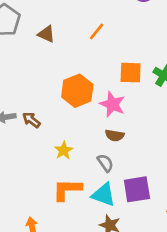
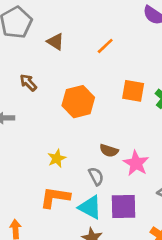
pink star: (112, 104) -> (136, 163), moved
brown arrow: (31, 120) -> (28, 83), moved

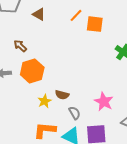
orange square: (133, 91) -> (95, 24), moved
orange hexagon: (78, 102) -> (32, 71), moved
brown semicircle: (109, 150) -> (62, 95), moved

